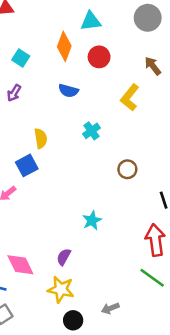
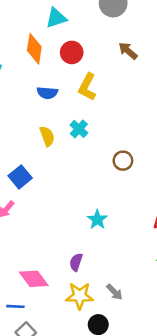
yellow L-shape: (130, 98) -> (87, 87), moved
yellow semicircle: (41, 138) -> (47, 136), moved
gray arrow: (110, 308) -> (115, 292), moved, turned -102

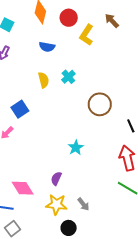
yellow L-shape: (87, 87) -> (86, 35), moved
brown circle: (123, 161) -> (100, 104), size x1.5

